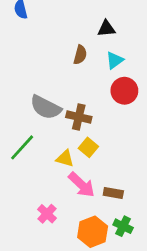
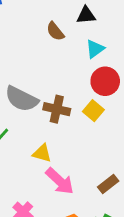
brown semicircle: (80, 55) -> (55, 31), moved, turned 126
yellow square: (88, 147) -> (93, 111), moved
brown rectangle: (113, 193) -> (108, 184), moved, turned -48

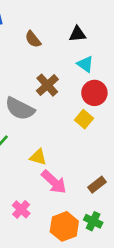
brown semicircle: (55, 31) -> (33, 39), moved
cyan triangle: (95, 49) -> (85, 64), turned -48
brown cross: (57, 109) -> (47, 85), moved, turned 35

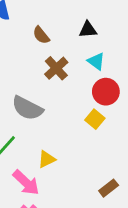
brown cross: (47, 85) -> (56, 68), moved
yellow triangle: (38, 157) -> (47, 159), turned -42
pink arrow: (54, 182) -> (26, 183), moved

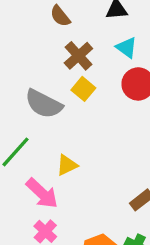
yellow square: (95, 119) -> (83, 89), moved

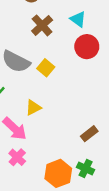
yellow square: (83, 89) -> (46, 68), moved

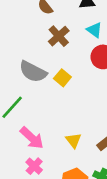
yellow triangle: (33, 108) -> (73, 140), moved, turned -42

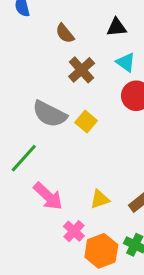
yellow triangle: (73, 140) -> (100, 199), turned 49
pink cross: (34, 166) -> (74, 231), moved

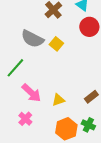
yellow triangle: (100, 199) -> (58, 100), moved
pink cross: (74, 231) -> (25, 119), moved

